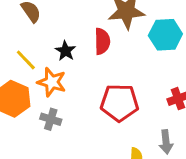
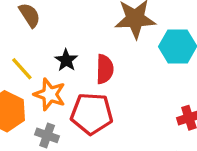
red semicircle: (102, 41) -> (105, 69), moved
red pentagon: (119, 103) -> (92, 114), moved

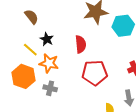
black star: (66, 60) -> (47, 39), moved
red pentagon: (92, 114) -> (95, 73), moved

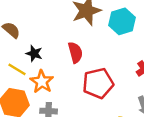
orange star: (49, 63) -> (42, 82), turned 30

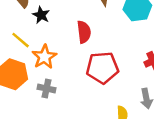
black star: (34, 54) -> (41, 15), moved

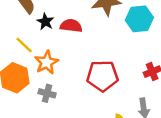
red semicircle: (84, 32) -> (71, 26), moved, turned -80

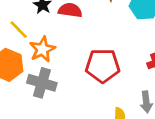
gray cross: (47, 93) -> (42, 83), size x1.5

